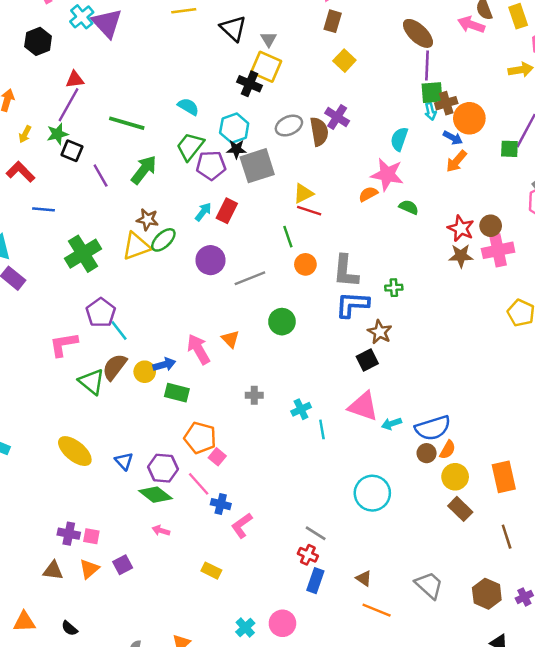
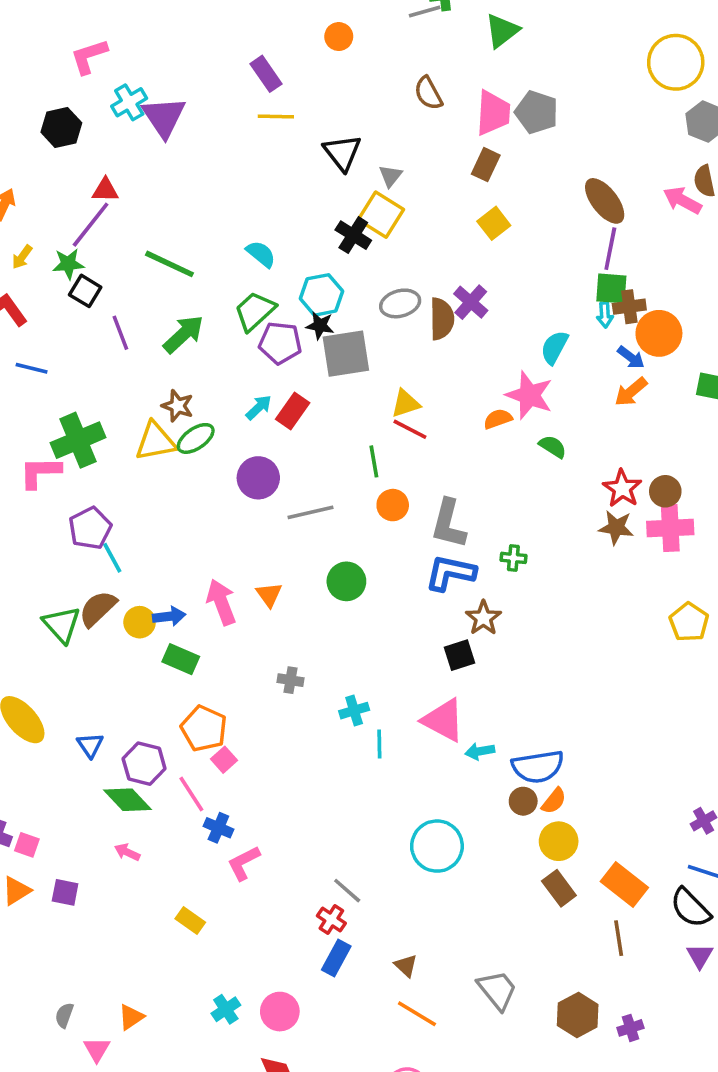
pink L-shape: (64, 344) -> (40, 472), moved
orange rectangle: (504, 477) -> (624, 884), moved, turned -48
purple square: (123, 565) -> (65, 892), turned 30

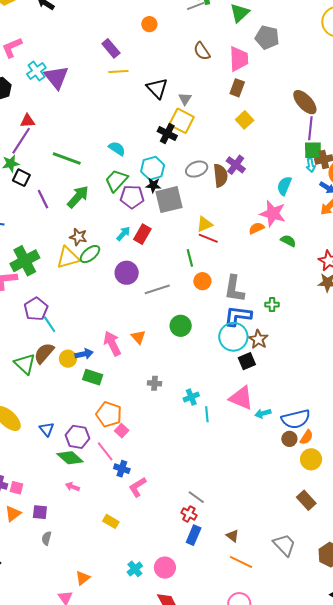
gray pentagon: (537, 112) -> (267, 37), moved
cyan circle: (437, 846) -> (233, 337), moved
brown rectangle: (559, 888) -> (306, 500), moved
gray semicircle: (64, 1015) -> (46, 538), moved

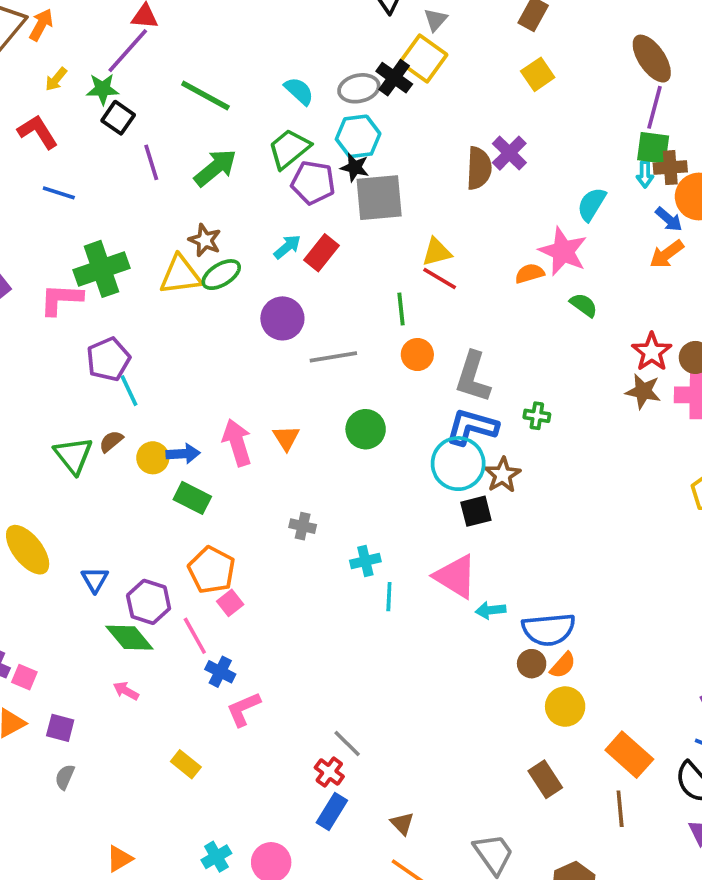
gray ellipse: (197, 169) -> (359, 88), moved
brown semicircle: (44, 353) -> (111, 441), size x0.6

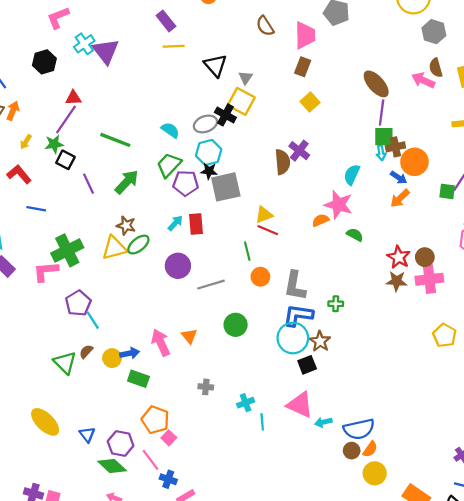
red rectangle: (322, 253) -> (196, 224), turned -36

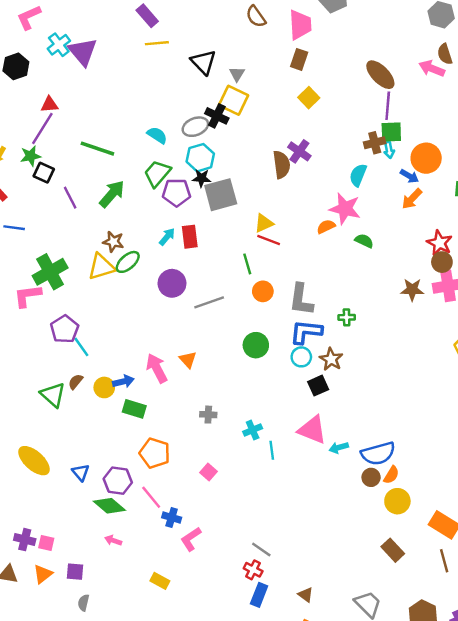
brown cross: (395, 147) -> (375, 143), moved
red star: (399, 257) -> (440, 243), moved
green circle: (236, 325) -> (256, 345), moved
cyan circle: (293, 338) -> (301, 357), size x0.6
pink square: (169, 438) -> (208, 472), moved

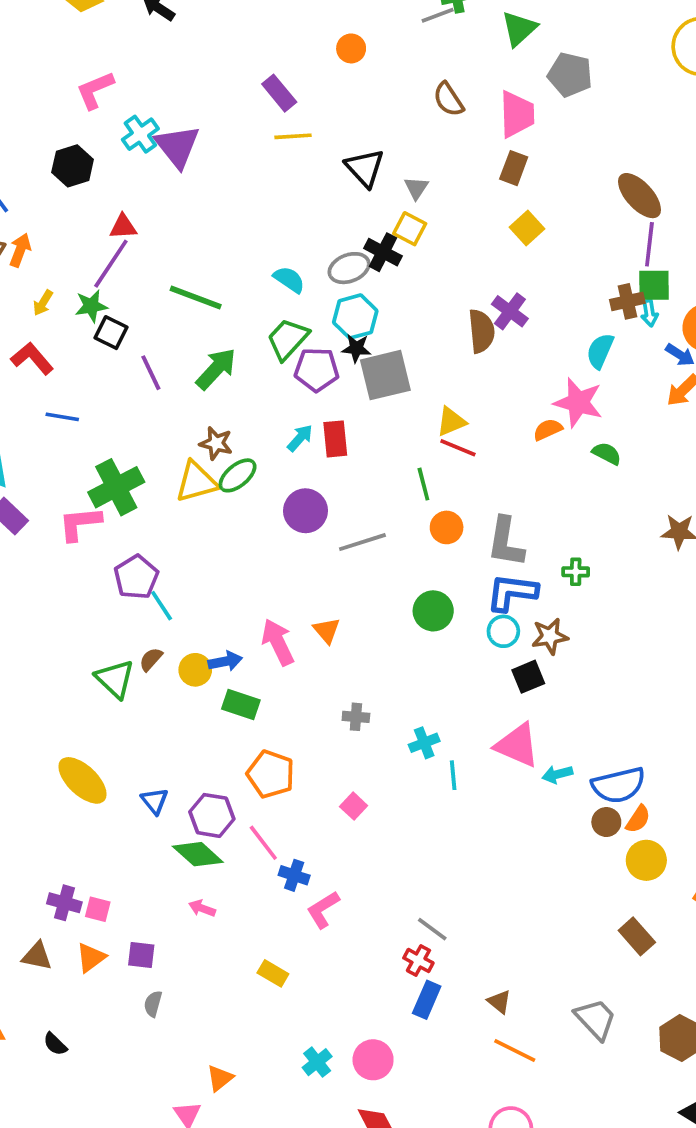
yellow square: (233, 100) -> (410, 229), size x0.7
brown star: (331, 359) -> (550, 636), turned 30

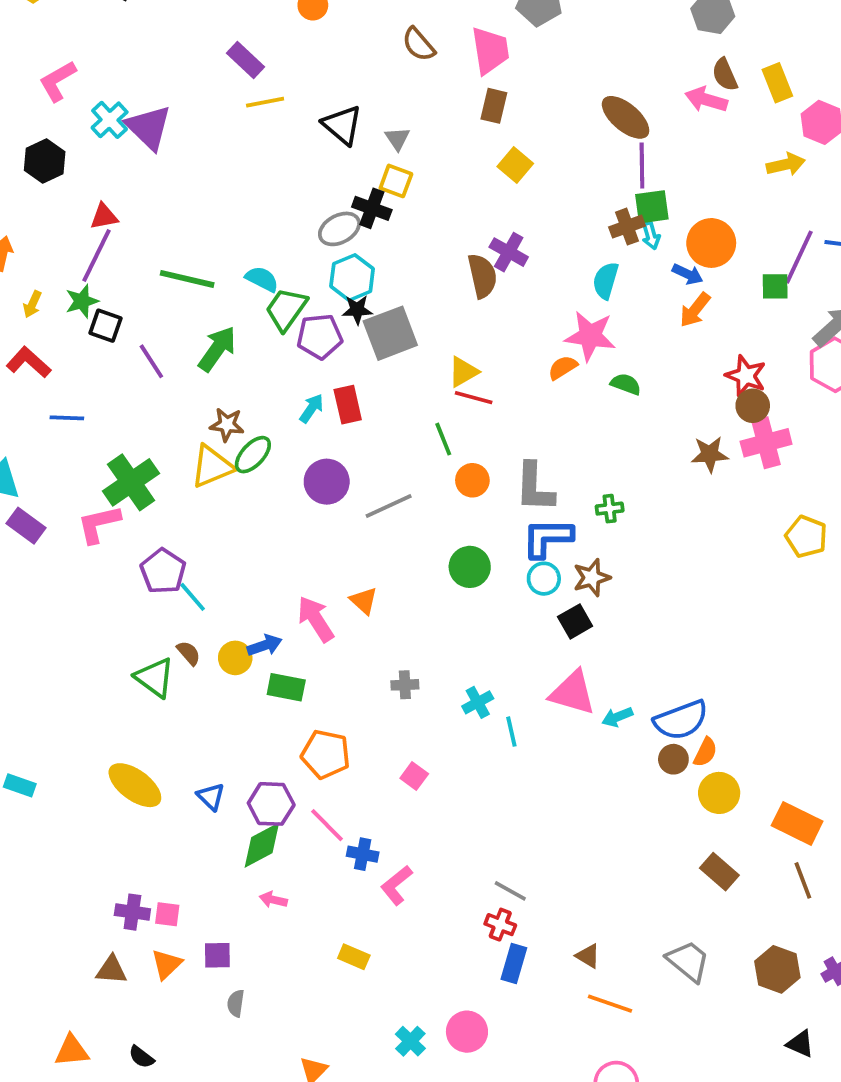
cyan semicircle: (289, 280) -> (262, 279), moved
brown semicircle: (151, 659) -> (189, 653), turned 105
green diamond: (198, 854) -> (262, 845), turned -63

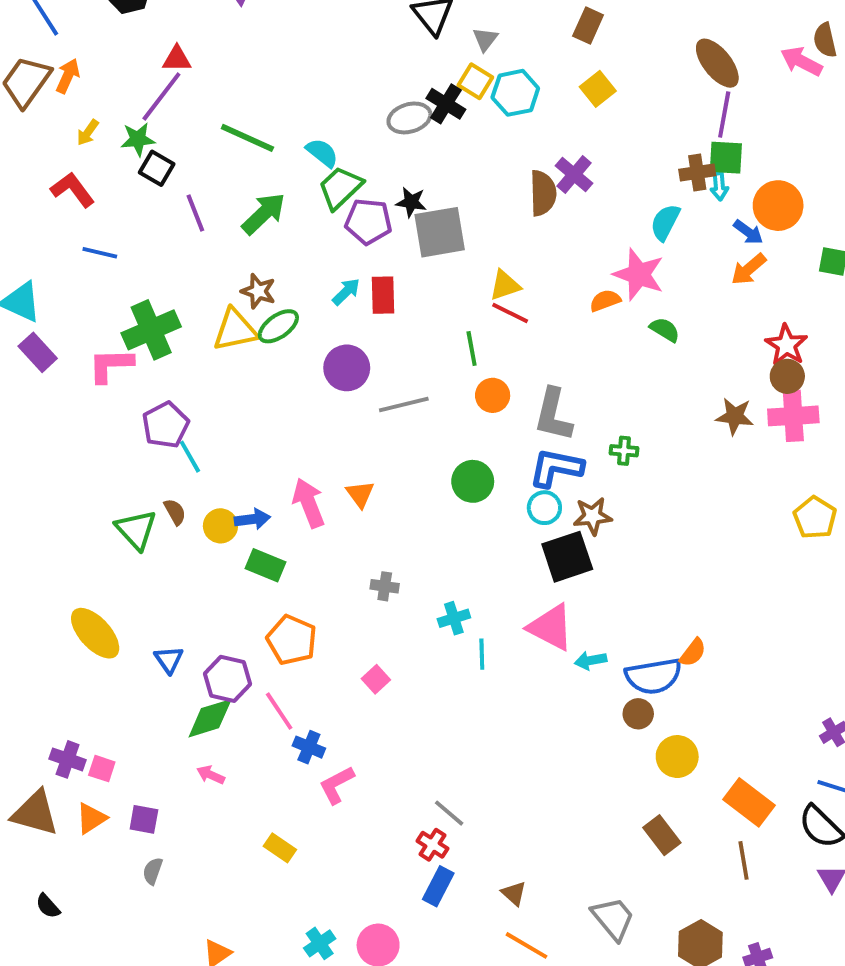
cyan hexagon: (352, 278) -> (515, 93), moved
black square: (575, 621) -> (567, 557), size x1.5
orange semicircle: (705, 752) -> (693, 653), moved
brown triangle: (111, 970) -> (35, 813), size x1.5

